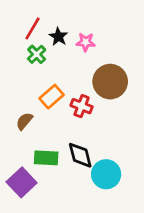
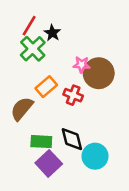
pink star: (86, 42) -> (82, 65), moved
green cross: (37, 54) -> (33, 49), size x1.5
brown semicircle: (24, 121) -> (22, 109), size x1.5
purple square: (22, 182) -> (49, 163), moved

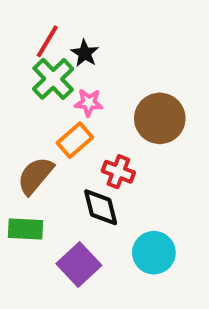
pink star: (82, 65) -> (89, 103), moved
red cross: (73, 95) -> (118, 172), moved
black diamond: (72, 139) -> (101, 207), moved
green rectangle: (41, 142) -> (26, 229), moved

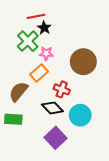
red line: (47, 41) -> (36, 16), moved, turned 48
black diamond: (101, 207) -> (52, 108), turned -30
cyan circle: (154, 253) -> (80, 115), moved
purple square: (79, 265) -> (56, 138), moved

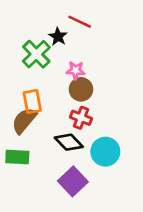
red line: (36, 16) -> (80, 22), moved, turned 36
pink star: (46, 53) -> (76, 70), moved
brown circle: (83, 62) -> (81, 89), moved, size x0.7
orange rectangle: (39, 73) -> (32, 102), moved, turned -60

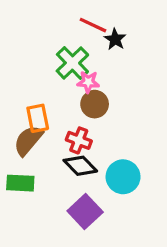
black star: (58, 37) -> (115, 39), moved
green cross: (36, 54) -> (72, 63), moved
red cross: (81, 118) -> (79, 140), moved

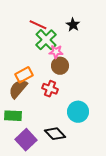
red line: (93, 25) -> (38, 25), moved
orange rectangle: (38, 118) -> (24, 75), turned 72
black diamond: (80, 166) -> (55, 134), moved
purple square: (85, 212) -> (26, 140), moved

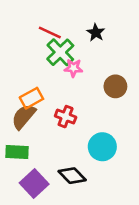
brown circle: (60, 66) -> (115, 86), moved

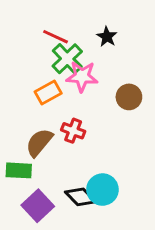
pink star: (73, 68) -> (82, 76), size x1.5
orange rectangle: (31, 98) -> (48, 93), moved
brown semicircle: (24, 117) -> (39, 142), moved
cyan circle: (102, 147) -> (102, 190), moved

